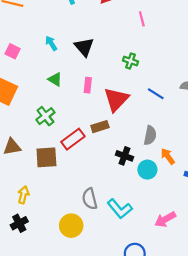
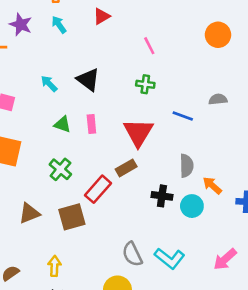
pink line: (142, 19) -> (149, 46), moved
pink rectangle: (88, 85) -> (91, 124), moved

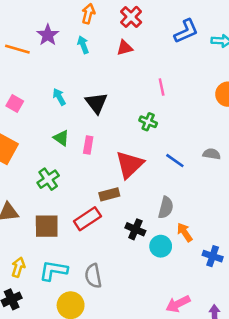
red rectangle: (98, 189) -> (87, 219), moved
cyan L-shape: (170, 258) -> (53, 271), moved, turned 136

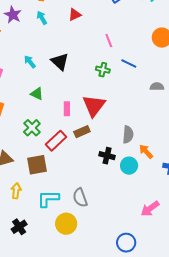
pink rectangle: (88, 145) -> (67, 109), moved
blue line: (175, 161) -> (129, 64), moved
red rectangle: (87, 219) -> (56, 141), moved
yellow arrow: (18, 267) -> (16, 191), moved

